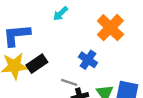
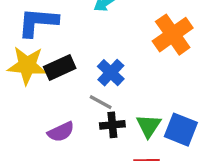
blue cross: (88, 60) -> (111, 73), moved

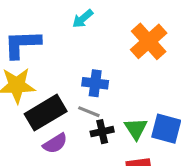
black rectangle: (60, 67) -> (46, 113), moved, size x1.4
blue cross: (111, 73) -> (95, 83), turned -30

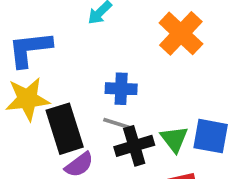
black rectangle: (46, 113) -> (65, 129), turned -72
black cross: (102, 132) -> (134, 146), size x1.4

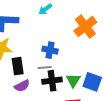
gray line: (116, 123) -> (45, 68), turned -32
black rectangle: (65, 129) -> (18, 66), size x0.7

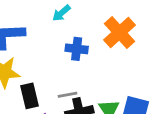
blue cross: (50, 50) -> (77, 49), moved

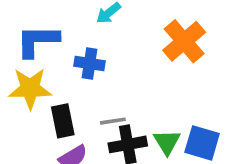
blue cross: (77, 49) -> (90, 64), moved

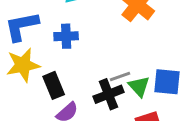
gray line: (113, 121) -> (120, 77), moved

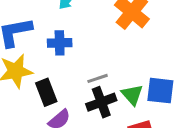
gray line: (120, 77) -> (98, 78), moved

